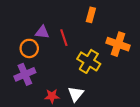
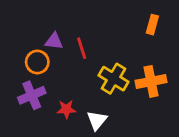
orange rectangle: (91, 15) -> (152, 25), moved
orange cross: (118, 44) -> (151, 81), moved, turned -30
red star: (52, 96) -> (66, 109), moved

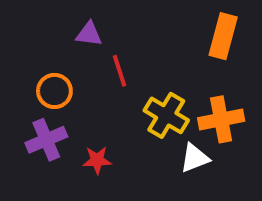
orange rectangle: (152, 25) -> (223, 36), size x1.5
purple triangle: (54, 41) -> (89, 34), moved
white triangle: (97, 120) -> (195, 158), moved, turned 30

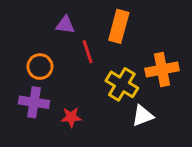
orange rectangle: (223, 36) -> (119, 26), moved
orange cross: (221, 119) -> (162, 70), moved
purple cross: (46, 140) -> (34, 102), turned 32

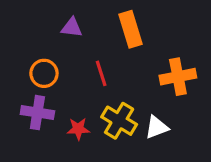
orange rectangle: (119, 26) -> (131, 29), turned -32
red line: (88, 52) -> (101, 73), moved
yellow cross: (122, 84) -> (119, 121), moved

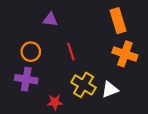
orange rectangle: (131, 29) -> (118, 21), moved
orange cross: (178, 77) -> (125, 54), turned 30
red star: (78, 129) -> (55, 102), moved

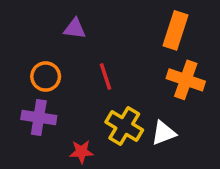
orange rectangle: (118, 21) -> (176, 30), turned 35

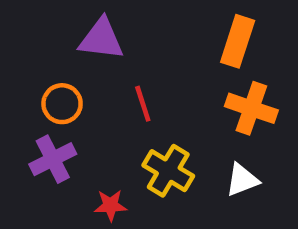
purple triangle: (75, 29) -> (101, 39), size x1.5
purple cross: (39, 118) -> (53, 159), turned -36
white triangle: (164, 133) -> (242, 180), moved

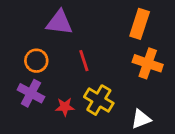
purple cross: (53, 159) -> (31, 93), turned -35
white triangle: (242, 180) -> (141, 119), moved
red star: (111, 205) -> (65, 107), moved

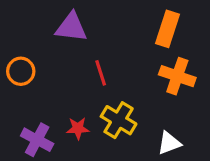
orange circle: (36, 61) -> (21, 71), moved
purple cross: (31, 93) -> (37, 140), moved

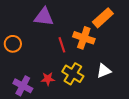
orange rectangle: (168, 29) -> (103, 18), turned 30
orange cross: (177, 76) -> (84, 38), moved
white triangle: (169, 143) -> (104, 71), moved

